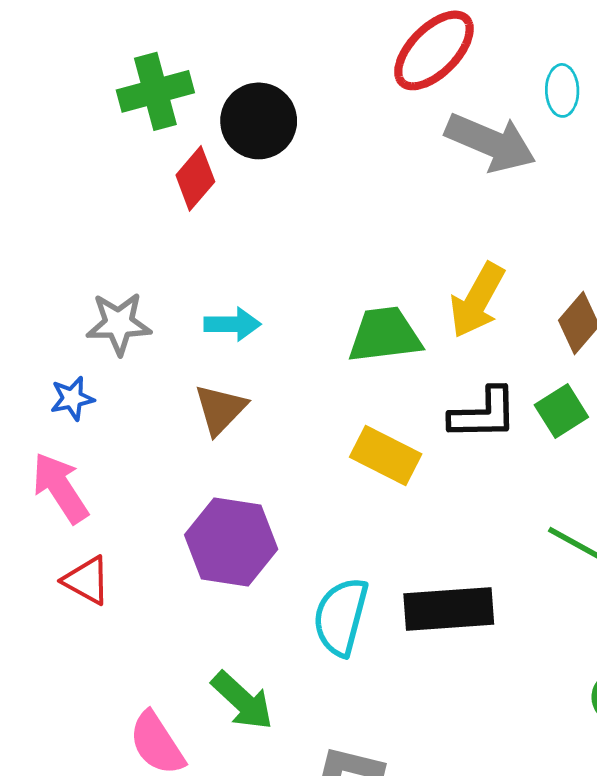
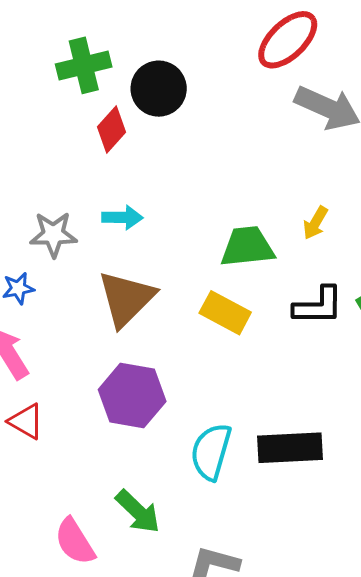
yellow arrow: (477, 300) -> (315, 223), size x0.6
cyan arrow: (232, 324) -> (122, 217), moved
brown triangle: (220, 409) -> (126, 299), size x1.5
yellow rectangle: (386, 455) -> (225, 313), moved

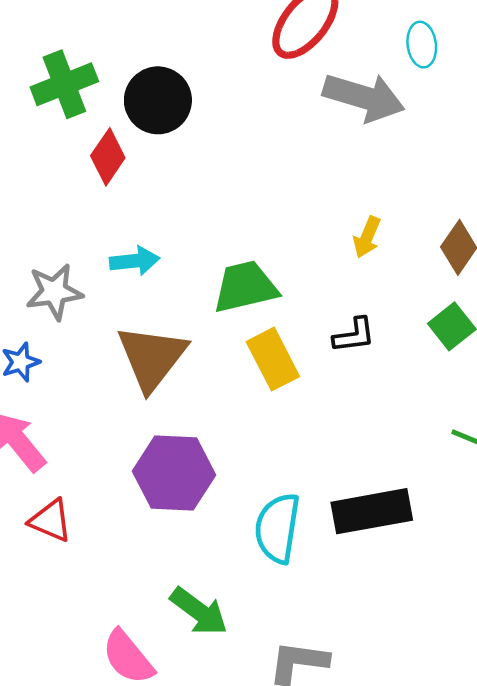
green trapezoid: (247, 247) -> (245, 287), moved
black L-shape: (318, 306) -> (354, 335), moved, size x0.7
yellow rectangle: (225, 313) -> (273, 359), turned 42

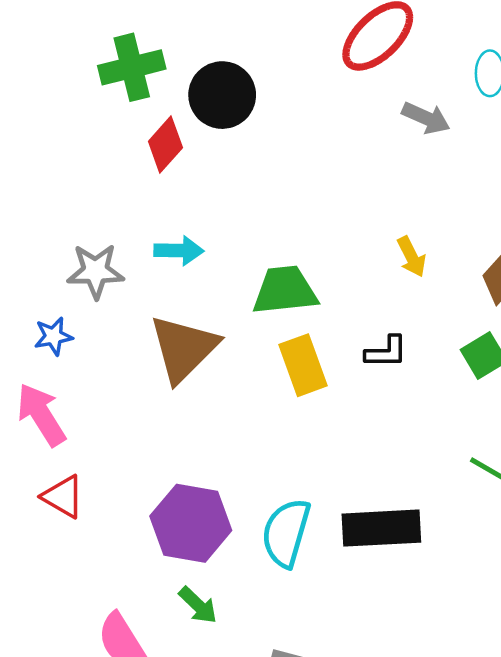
gray arrow: (364, 97) -> (426, 118), size x0.6
yellow arrow: (367, 237) -> (412, 257), turned -57
purple hexagon: (174, 473) -> (191, 523), moved
green arrow: (199, 611) -> (198, 605), size x0.7

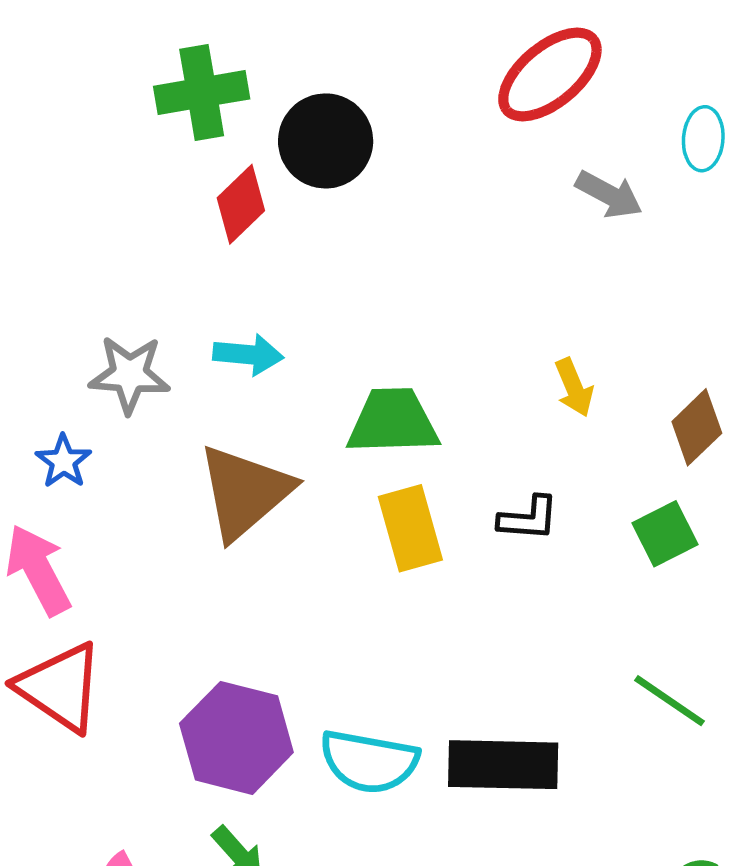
blue star: (53, 336) -> (63, 461), turned -30
red triangle: (63, 497) -> (60, 687), size x1.5
cyan semicircle: (286, 533) -> (369, 761), turned -100

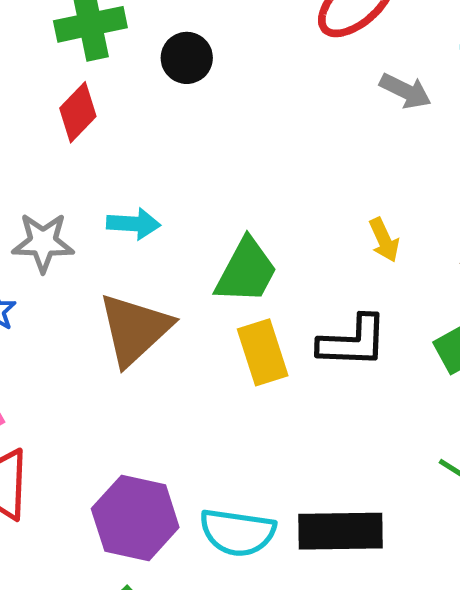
black circle: (326, 141) -> (187, 58), size x0.7
red diamond: (241, 204) -> (78, 112), moved
green trapezoid: (393, 421) -> (246, 271), turned 122
black L-shape: (528, 518) -> (353, 342), size x1.5

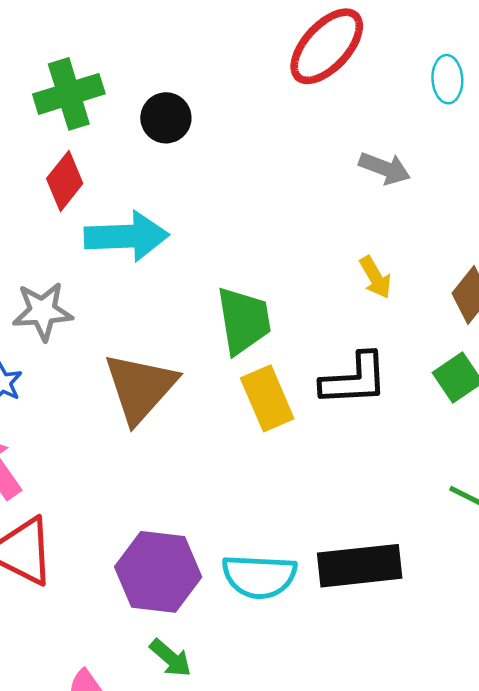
gray arrow: (405, 91) -> (385, 168), moved
cyan arrow: (134, 224) -> (127, 236), moved, size x1.6
green trapezoid: (246, 271) -> (244, 320), turned -32

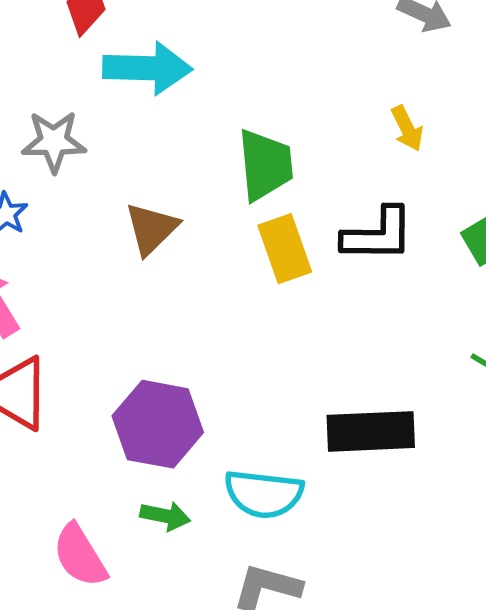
brown triangle: (140, 388) -> (151, 229), size x0.7
cyan semicircle: (259, 576) -> (264, 494), moved
green arrow: (171, 658) -> (165, 516), turned -33

